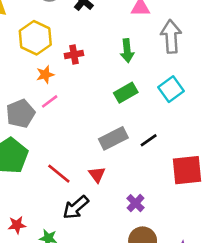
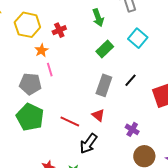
pink line: (50, 101) -> (50, 70), turned -56
gray pentagon: (20, 114) -> (30, 84), turned -30
gray rectangle: (113, 138) -> (104, 85), turned -30

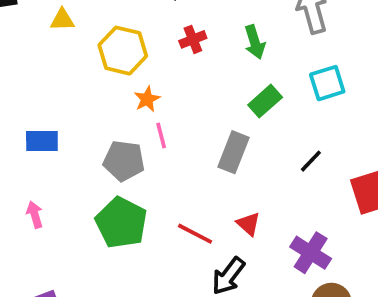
red cross: (59, 30) -> (193, 39), moved
cyan square: (138, 38) -> (327, 83), turned 30
gray rectangle: (104, 85) -> (234, 152), moved
purple cross: (132, 129) -> (311, 253), size x1.5

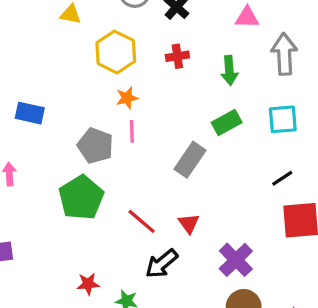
black line: (311, 161) -> (282, 178), moved

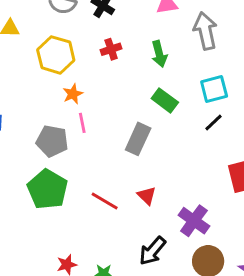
green rectangle: (227, 122) -> (165, 100), turned 75
black line: (282, 178) -> (213, 123), moved
black arrow: (162, 264) -> (152, 251), moved

